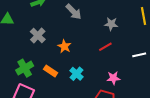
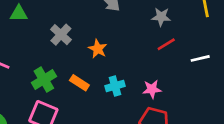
red line: (105, 47) -> (166, 44), moved
cyan cross: (76, 74) -> (115, 86), turned 32
pink star: (113, 78) -> (152, 89), moved

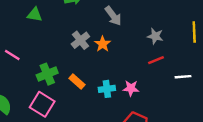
gray cross: (61, 35) -> (80, 40), moved
orange star: (98, 49) -> (103, 44), moved
pink star: (152, 89) -> (131, 88), moved

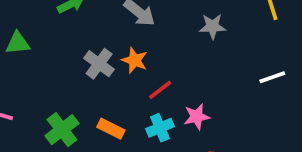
red line: (156, 60) -> (160, 90), moved

